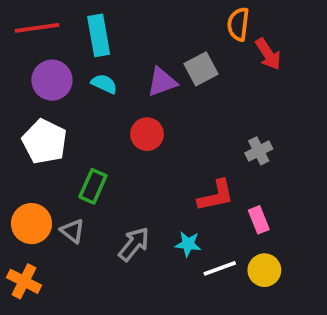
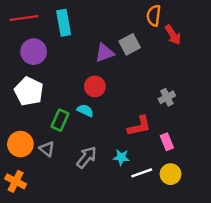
cyan semicircle: (104, 84) -> (85, 110), moved

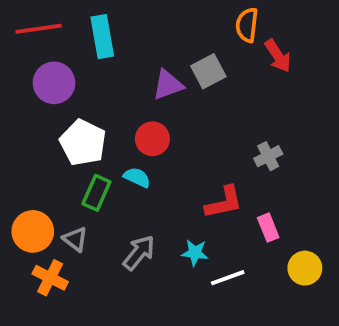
white pentagon: (29, 91) -> (83, 143), moved
yellow circle: (171, 174) -> (305, 268), moved
orange cross: (16, 181) -> (50, 278), moved

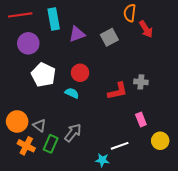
purple triangle: (168, 85) -> (77, 34), moved
gray cross: (268, 156) -> (141, 82), turned 32
green rectangle: (96, 193) -> (51, 144), moved
red L-shape: (224, 202) -> (118, 91), moved
cyan star: (195, 253) -> (102, 160), moved

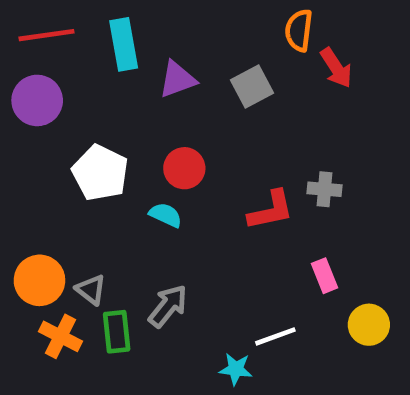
purple circle: (28, 43) -> (37, 100), moved
green rectangle: (51, 144) -> (117, 332), turned -30

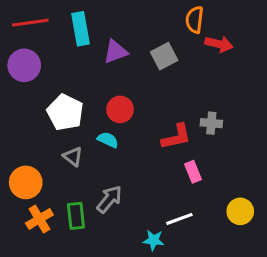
red arrow: (336, 68) -> (219, 44), turned -44
pink rectangle: (324, 276) -> (193, 172), moved
gray triangle: (91, 290) -> (73, 157), moved
orange cross: (61, 336) -> (39, 219), turned 32

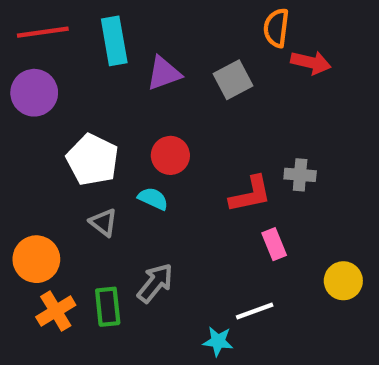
yellow circle: (240, 211) -> (343, 281), moved

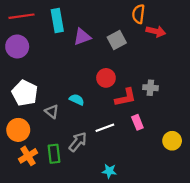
red circle: (170, 155) -> (106, 78), moved
white pentagon: (93, 160) -> (25, 93), moved
white line: (255, 311) -> (105, 128), moved

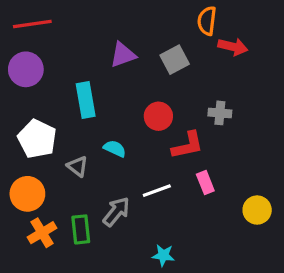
cyan rectangle: (57, 21) -> (86, 100), moved
gray cross: (150, 88) -> (220, 113), moved

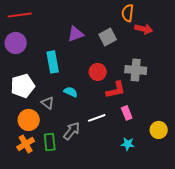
gray cross: (220, 113) -> (136, 70), size x1.5
white pentagon: (37, 139) -> (23, 86), turned 30
orange circle: (27, 194) -> (29, 120), moved
cyan star: (163, 255) -> (128, 144), moved

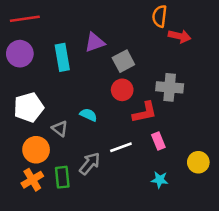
gray square: (108, 37) -> (123, 61), moved
cyan rectangle: (53, 62) -> (62, 57), moved

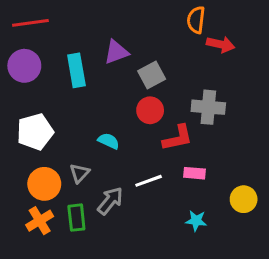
gray triangle: (60, 129) -> (80, 173), moved, turned 35
pink rectangle: (158, 141) -> (195, 173), turned -63

